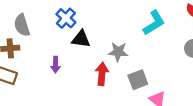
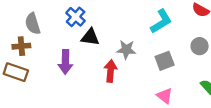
purple arrow: (55, 65) -> (65, 62), size x1.5
gray square: (138, 80) -> (165, 61), moved

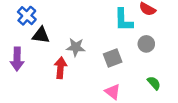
cyan L-shape: (161, 21) -> (123, 20), moved, turned 120

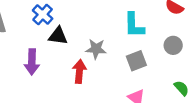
cyan L-shape: (123, 20) -> (134, 25), moved

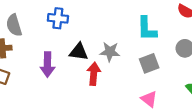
blue cross: (43, 14) -> (58, 18), turned -36
black triangle: (58, 36) -> (79, 52), moved

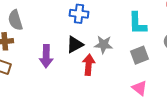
blue cross: (58, 18) -> (79, 14), moved
black triangle: (79, 52) -> (75, 45), turned -36

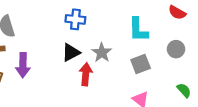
gray star: (103, 45) -> (102, 53), turned 30
purple arrow: (46, 56) -> (23, 65), moved

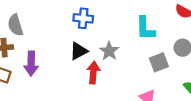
gray square: (141, 64) -> (159, 62), moved

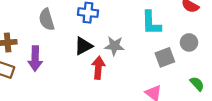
gray semicircle: (15, 25) -> (47, 19), moved
gray star: (109, 51) -> (114, 46), turned -30

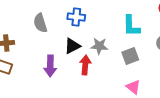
gray square: (165, 57) -> (130, 56), moved
purple arrow: (35, 59) -> (50, 66), moved

